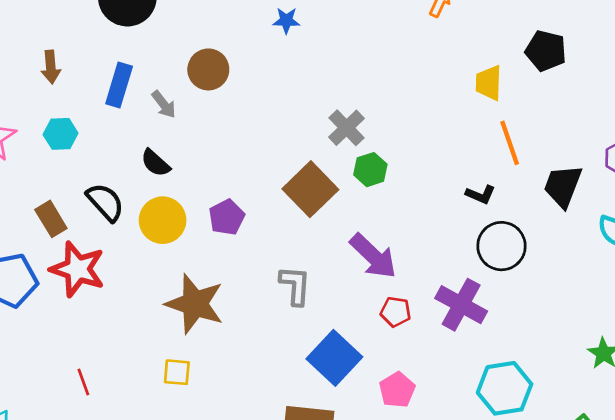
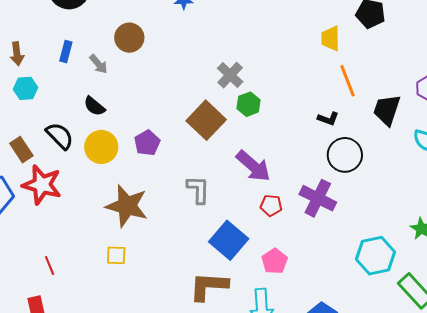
brown arrow: (51, 67) -> (17, 54), moved
blue rectangle: (119, 85) -> (66, 51), size x0.7
cyan hexagon: (505, 388) -> (375, 256), moved

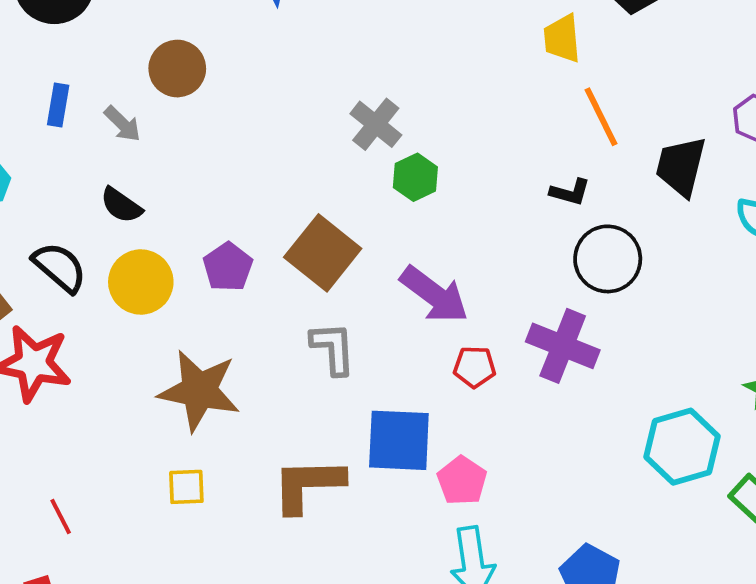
brown square: (206, 120) -> (323, 253), moved
blue square: (229, 240) -> (399, 440), turned -33
pink pentagon: (275, 261) -> (462, 481), moved
brown L-shape: (209, 286) -> (308, 485), moved

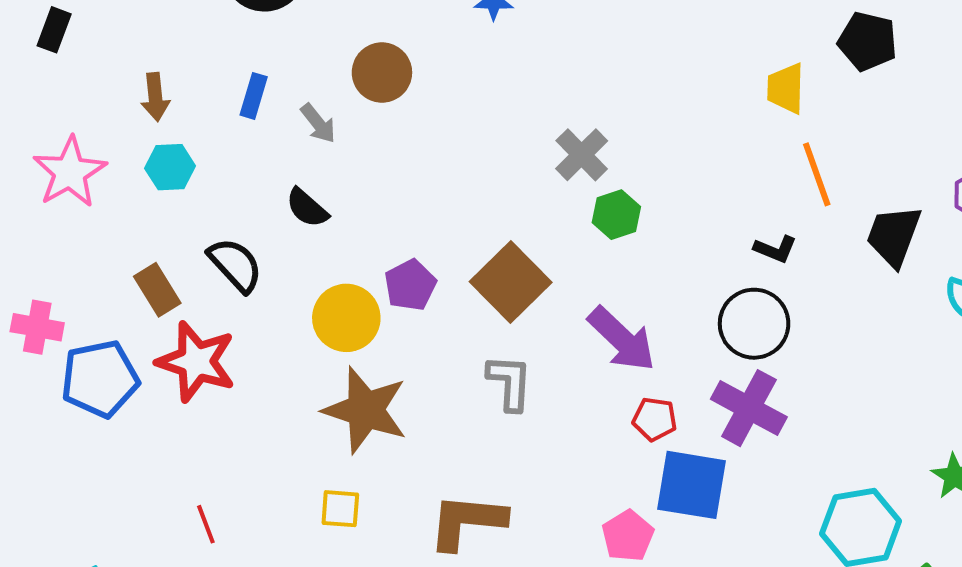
black circle: (608, 259) -> (754, 324), moved
yellow circle: (141, 282) -> (346, 318), moved
blue square: (399, 440) -> (691, 485), moved

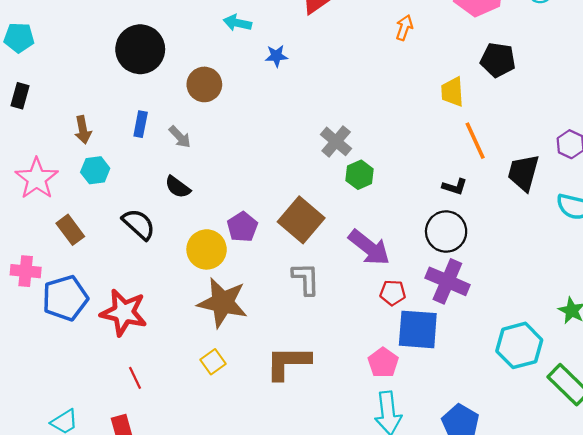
brown circle: (382, 73) -> (204, 84), moved
brown rectangle: (157, 290) -> (70, 230), moved
red star: (196, 362) -> (124, 312), moved
yellow square: (340, 509) -> (213, 362), turned -35

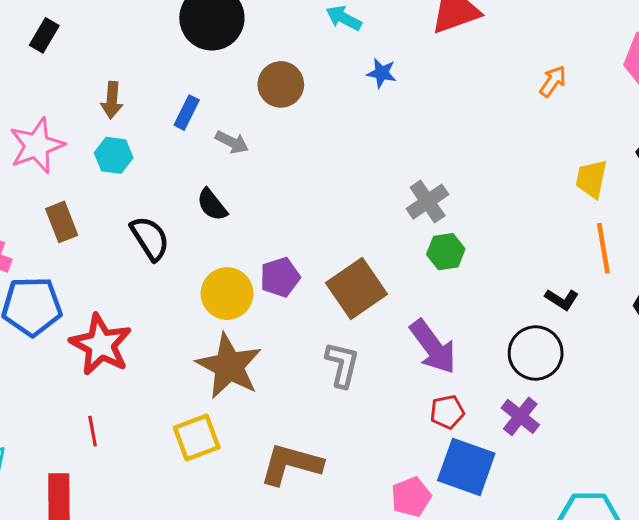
gray arrow: (180, 137) -> (232, 142), turned -35
purple cross: (447, 281) -> (520, 416), size x0.7
red pentagon: (393, 293) -> (447, 412), turned -30
yellow square: (213, 362) -> (197, 438), size x1.4

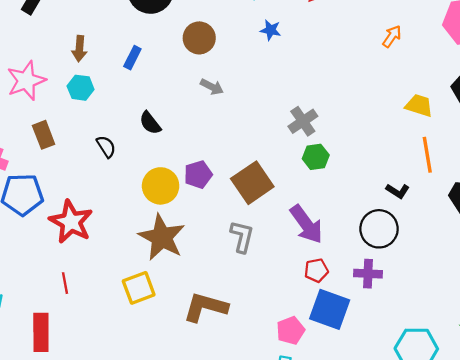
gray arrow: (232, 142) -> (212, 87), moved
yellow trapezoid: (591, 179) -> (419, 106), turned 96
black semicircle: (150, 238) -> (106, 147), size x0.7
purple cross: (520, 416) -> (368, 274), turned -36

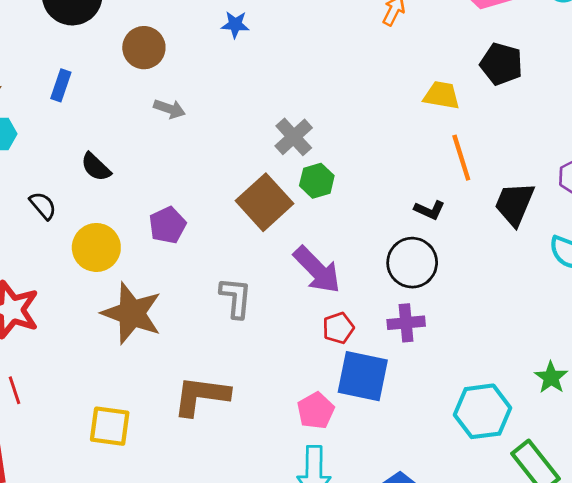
brown square: (252, 183) -> (264, 202), moved
yellow circle: (161, 186) -> (96, 247), moved
yellow square: (139, 288) -> (110, 426), moved, turned 36

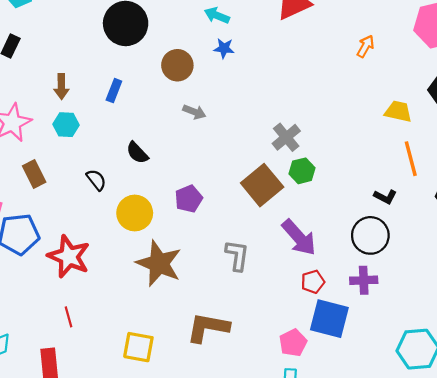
blue star: (235, 24) -> (224, 48), moved

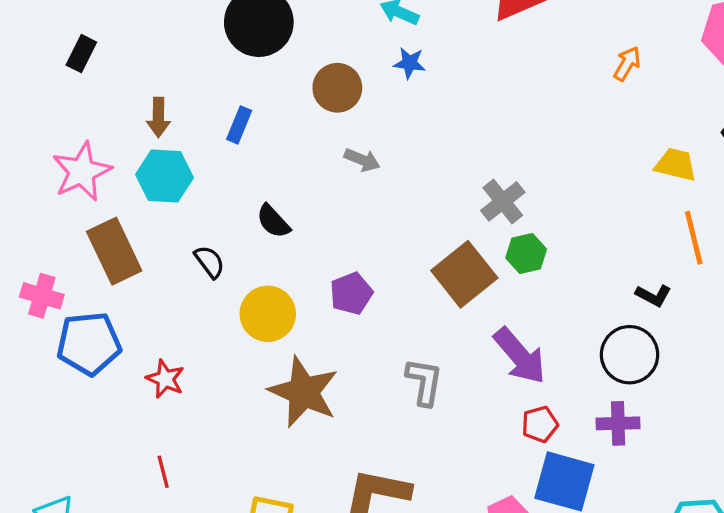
cyan hexagon: (66, 125) -> (164, 176), size x1.4
brown rectangle: (34, 174) -> (114, 251), size x1.5
red star: (69, 256) -> (165, 379), size x0.6

